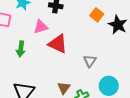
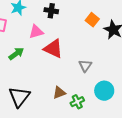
green arrow: (21, 49) -> (16, 54), turned -133
brown triangle: (64, 88) -> (59, 93), turned 32

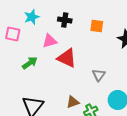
orange square: (92, 20) -> (97, 26), moved, turned -32

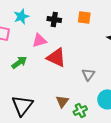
orange square: (97, 26) -> (84, 17), moved
brown triangle: (73, 102) -> (62, 101), turned -32

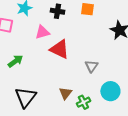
green arrow: (19, 62) -> (15, 61), moved

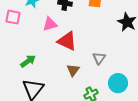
green arrow: (15, 61) -> (28, 61), moved
brown triangle: (65, 93) -> (73, 70), moved

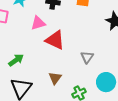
brown triangle: (73, 70) -> (55, 78), moved

